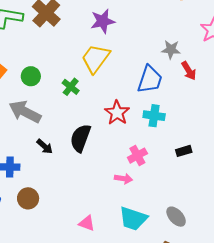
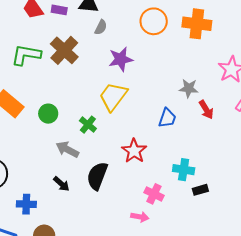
blue trapezoid: (150, 80) -> (167, 118), size x0.7
gray arrow: (25, 112) -> (67, 149), moved, size x0.7
cyan cross: (154, 116) -> (184, 170), moved
pink cross: (137, 156) -> (154, 194), turned -36

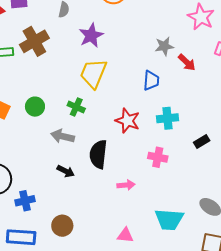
brown cross: (64, 50) -> (34, 41), turned 32
cyan cross: (184, 170) -> (167, 118), moved
blue cross: (26, 204) -> (25, 201), moved
pink arrow: (140, 217) -> (126, 185), moved

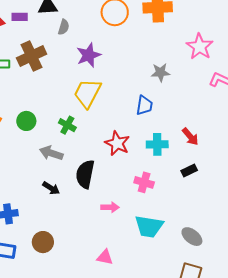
red arrow: (187, 62) -> (190, 137), moved
cyan trapezoid: (169, 219) -> (149, 226), moved

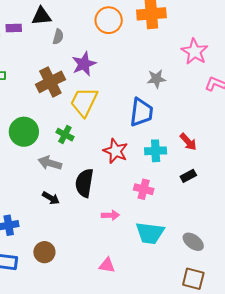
brown cross: (32, 56) -> (50, 82), moved
blue trapezoid: (144, 105) -> (141, 112), size x1.4
green circle: (26, 121) -> (24, 132), size x1.5

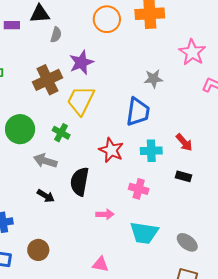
black rectangle: (188, 176) -> (184, 176), turned 42

